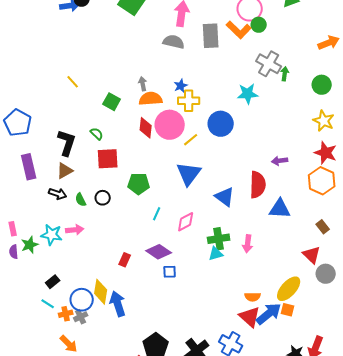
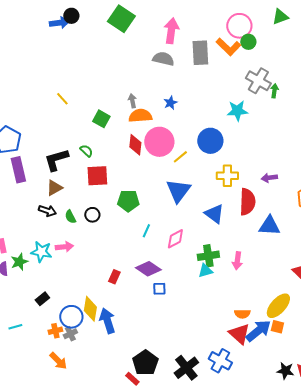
yellow cross: (189, 101) -> (227, 176), moved
black L-shape: (67, 143) -> (56, 160), turned -124
purple rectangle: (29, 167) -> (18, 170), moved
cyan line: (48, 304) -> (15, 327), moved, turned -48

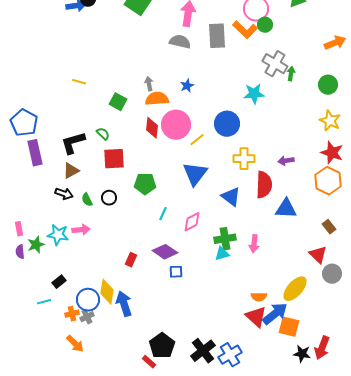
yellow line: (62, 99) -> (79, 82), turned -32
cyan line: (15, 327) -> (44, 302), moved
orange square: (277, 327) -> (289, 327), moved, size x1.5
blue cross: (220, 361) -> (230, 355), moved, turned 30

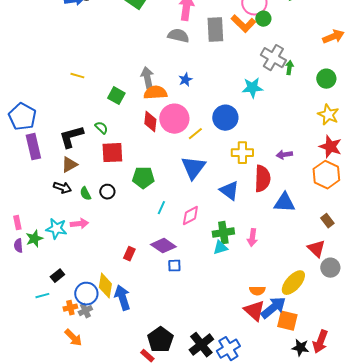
gray arrow: (149, 84) -> (147, 78), size x1.5

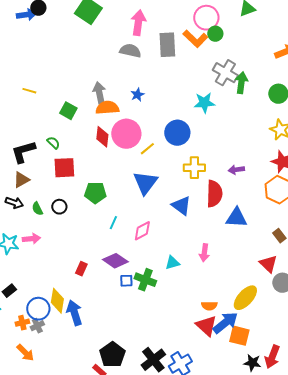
green arrow: (289, 68) -> (241, 83), size x1.5
green cross: (223, 233) -> (145, 280), moved, turned 30

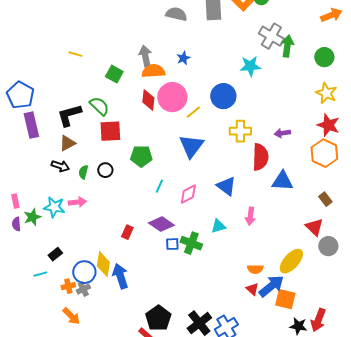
green semicircle: (53, 143) -> (99, 106), size x1.5
blue triangle: (181, 206) -> (226, 186), moved
green semicircle: (37, 209) -> (83, 172), turned 40
red triangle: (206, 326) -> (252, 289), size x0.6

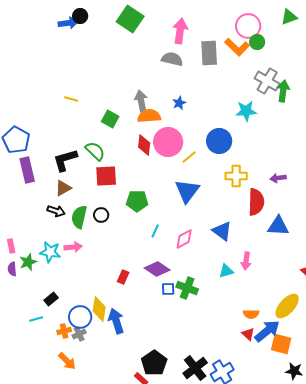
green semicircle: (83, 172) -> (79, 217), size x1.6
cyan triangle: (218, 226) -> (226, 271), moved

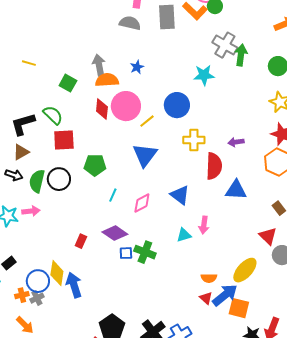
black circle: (101, 215) -> (59, 179), size x1.5

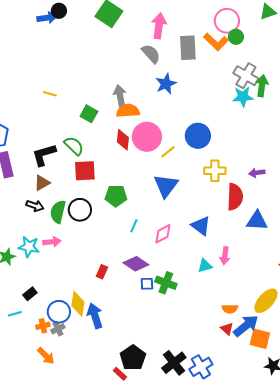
gray semicircle: (130, 23) -> (151, 54), turned 35
blue star: (137, 67) -> (166, 84), moved, size x1.5
cyan star: (204, 75) -> (243, 97), moved

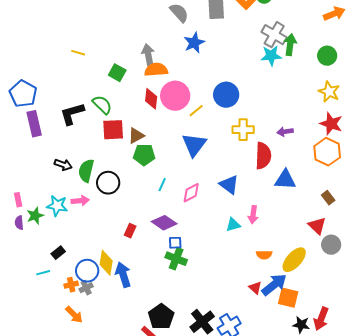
brown triangle: (42, 183) -> (136, 136), moved
black circle: (80, 210) -> (108, 183), moved
green cross: (166, 283) -> (176, 259), moved
orange semicircle: (230, 309) -> (264, 255), moved

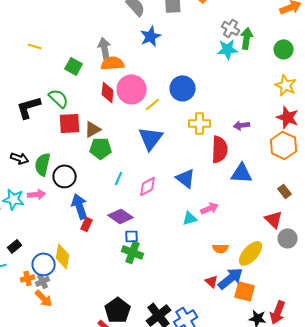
gray cross: (274, 35) -> (231, 28), size x0.7
pink arrow: (253, 215) -> (210, 208), turned -120
blue arrow: (123, 275) -> (80, 206), moved
orange arrow: (74, 315) -> (44, 298), moved

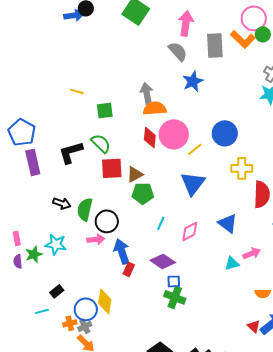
green square: (74, 66) -> (105, 110), moved, turned -36
pink arrow: (37, 194) -> (96, 239), moved

